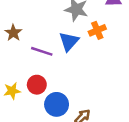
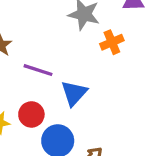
blue triangle: (69, 41) -> (74, 93), moved

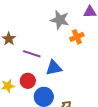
blue triangle: (74, 93) -> (54, 68), turned 36

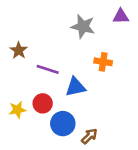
orange cross: (77, 37) -> (103, 62), moved, turned 32

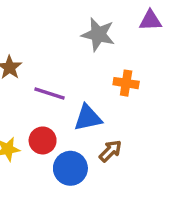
brown arrow: (89, 136) -> (110, 151), moved

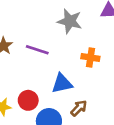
purple line: (50, 93) -> (37, 50), moved

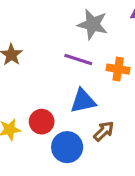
purple line: (37, 50) -> (78, 59), moved

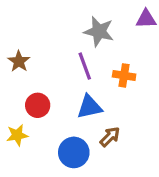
purple line: (78, 59) -> (85, 66), turned 52
red circle: (42, 122) -> (38, 105), moved

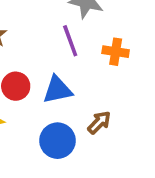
blue triangle: (89, 107) -> (57, 90), moved

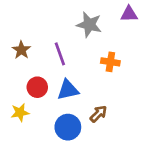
purple line: (70, 41) -> (60, 54), moved

